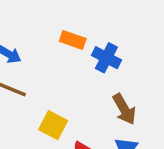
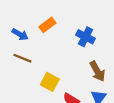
orange rectangle: (73, 40) -> (47, 25), moved, turned -56

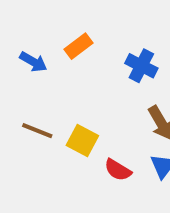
brown line: (22, 58) -> (37, 131), moved

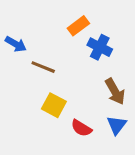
orange rectangle: (78, 46) -> (78, 26), moved
brown line: (37, 131) -> (43, 67), moved

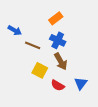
blue cross: (100, 47) -> (58, 40), moved
brown arrow: (115, 91) -> (61, 61), moved

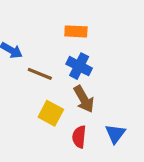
orange rectangle: (56, 18) -> (76, 31), turned 40
red semicircle: (58, 85) -> (79, 137), turned 64

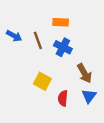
brown line: (40, 74) -> (38, 40), moved, turned 48
brown arrow: (84, 99) -> (84, 73), moved

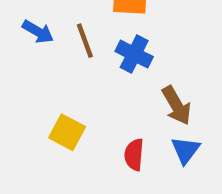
yellow square: (42, 81) -> (67, 132), moved

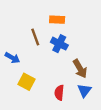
blue arrow: (38, 32) -> (12, 58), moved

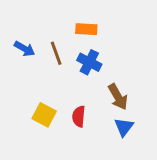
blue arrow: (12, 58) -> (25, 49), moved
red semicircle: (59, 93) -> (79, 116), moved

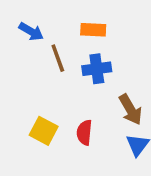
blue arrow: (25, 49) -> (31, 32), moved
blue cross: (89, 62) -> (97, 69), turned -35

